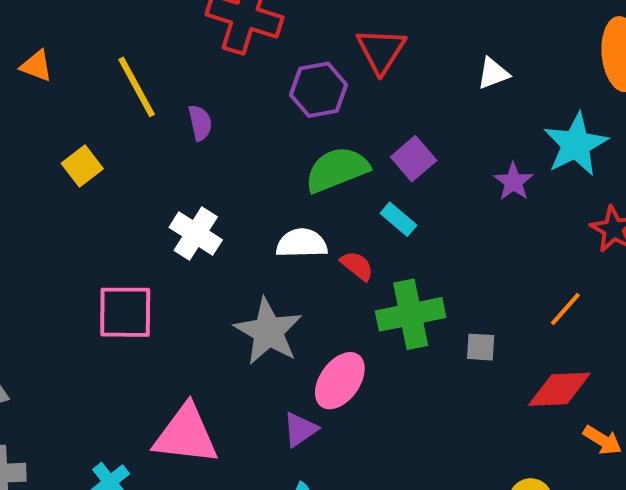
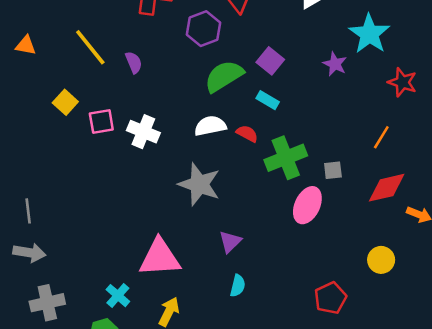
pink square: (125, 312) -> (101, 122), moved, size x0.7
pink ellipse: (340, 381) -> (307, 205), moved

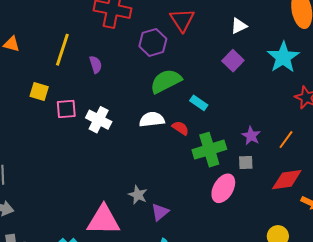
yellow line: (90, 47) -> (62, 50), turned 52
purple square: (270, 61) -> (233, 61), moved
purple star: (335, 64) -> (251, 136), moved
yellow square: (65, 102) -> (39, 92), turned -30
gray star: (199, 184) -> (138, 195), moved, size x0.6

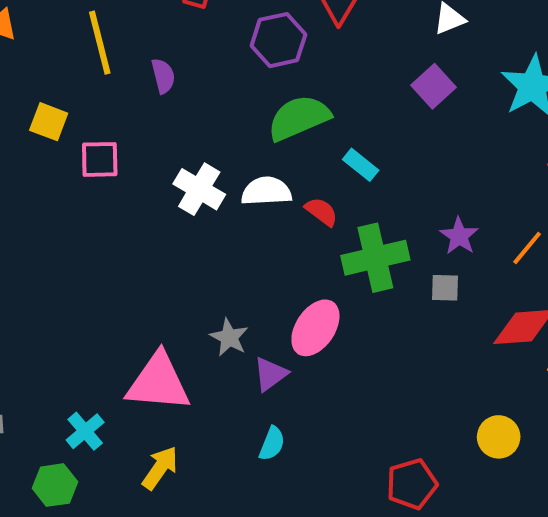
yellow line: (62, 50) -> (100, 43), turned -36
white cross: (99, 120) -> (199, 189), moved
pink ellipse: (223, 188) -> (315, 328), moved

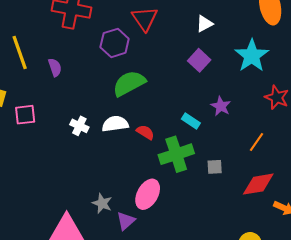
cyan rectangle: (361, 165) -> (191, 121), moved
white cross: (199, 189) -> (79, 126), size x0.7
purple star: (459, 236) -> (221, 106), moved

